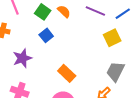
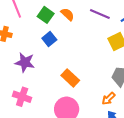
purple star: (22, 58) -> (25, 62), turned 30

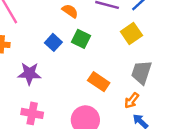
green square: (46, 15) -> (81, 39), moved
orange rectangle: (70, 78) -> (99, 82), moved

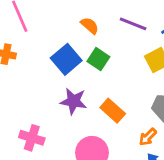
blue square: (53, 42) -> (66, 59), size x1.5
purple star: (29, 74) -> (73, 101), moved

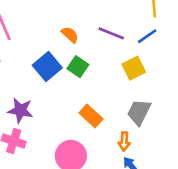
purple star: (73, 101) -> (20, 110), moved
orange arrow: (148, 137) -> (124, 141), turned -42

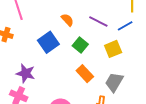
green square: (78, 67) -> (80, 45), moved
orange rectangle: (91, 116) -> (85, 74), moved

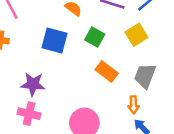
blue square: (48, 42) -> (54, 40), turned -30

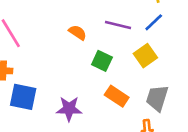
blue square: (54, 40) -> (23, 97), moved
purple star: (33, 84) -> (69, 109), moved

